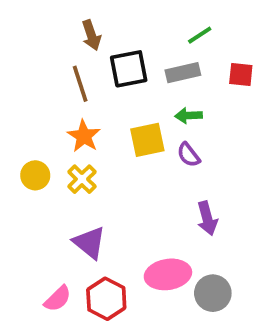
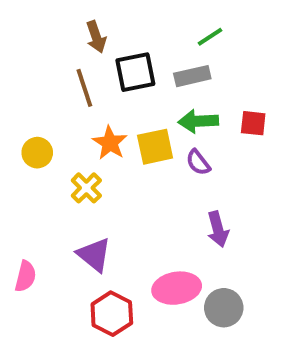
red square: (241, 74) -> (253, 123), moved
green arrow: (189, 116) -> (198, 121), size x1.4
orange star: (84, 136) -> (110, 143), moved
yellow circle: (35, 175) -> (37, 153), moved
pink semicircle: (58, 299) -> (25, 276), moved, turned -32

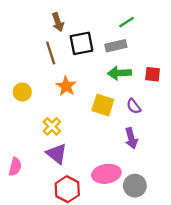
yellow square: (155, 147) -> (103, 105), moved, turned 30
purple semicircle: (198, 162) -> (134, 106), moved
yellow cross: (86, 188) -> (52, 126), moved

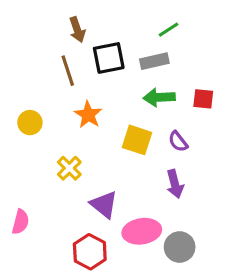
purple triangle: (57, 154) -> (104, 204), moved

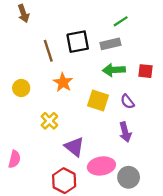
brown arrow: (77, 30) -> (23, 13), moved

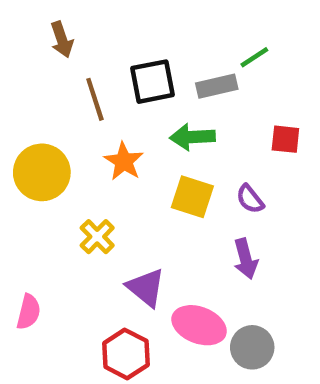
brown arrow: (23, 13) -> (62, 40), moved
green line: (121, 21) -> (254, 57), moved
green arrow: (114, 70) -> (192, 137), moved
yellow circle: (21, 88) -> (42, 172), size x1.6
pink ellipse: (101, 166) -> (199, 325), turned 30

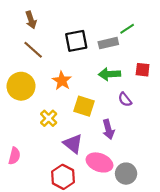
brown line: (95, 99) -> (33, 50), moved, turned -30
green arrow: (192, 137) -> (109, 74), moved
yellow square: (192, 197) -> (84, 106), moved
purple arrow: (246, 259) -> (108, 129), moved

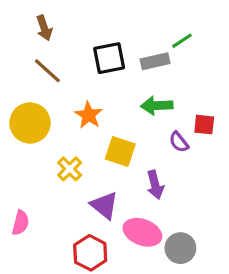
red square: (143, 70) -> (204, 125), moved

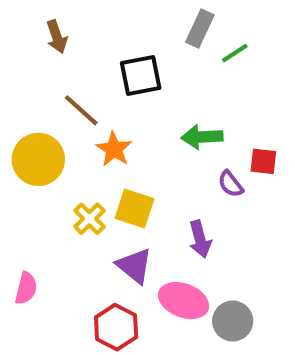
gray rectangle: (155, 61) -> (200, 28), moved, turned -52
brown line: (47, 71) -> (81, 110), moved
yellow square: (120, 151) -> (134, 208), moved

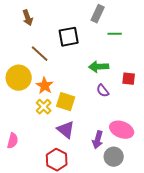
green line: (235, 53) -> (115, 34), moved, turned 32
orange star: (114, 149) -> (45, 86), moved
purple semicircle: (231, 184) -> (103, 91), moved
purple arrow: (200, 239) -> (98, 140), moved, turned 30
pink ellipse: (184, 301) -> (122, 130), moved

